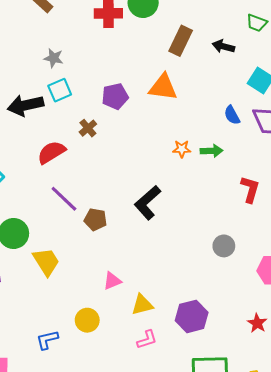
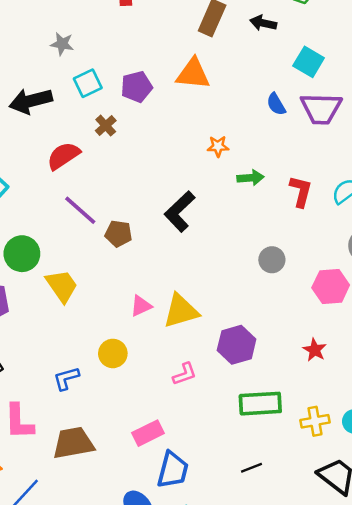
cyan square: (60, 90) -> (88, 83), moved
green arrow: (212, 151) -> (250, 178), moved
yellow triangle: (142, 305) -> (181, 311), moved, size x1.4

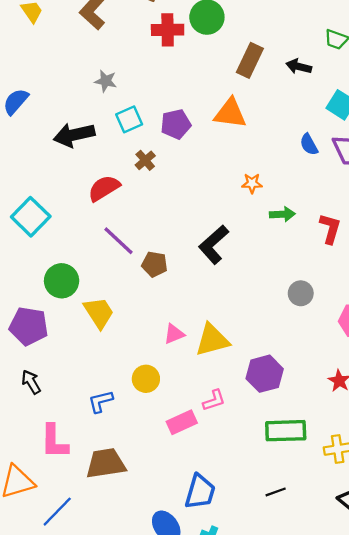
pink rectangle: (148, 433) -> (182, 422), moved

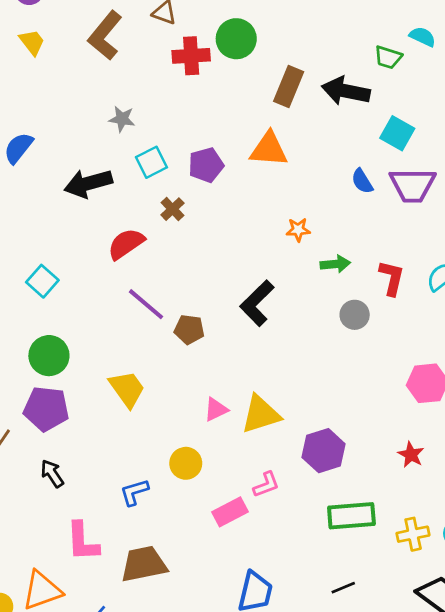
black arrow: (299, 66) -> (346, 91), size x1.6
cyan square: (31, 217) -> (42, 281), size x0.7
green circle: (62, 281) -> (49, 356), moved
gray circle: (301, 293) -> (355, 315), moved

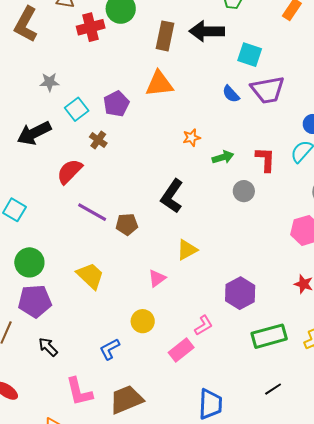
yellow triangle: (261, 414) -> (187, 250), moved, size x0.7

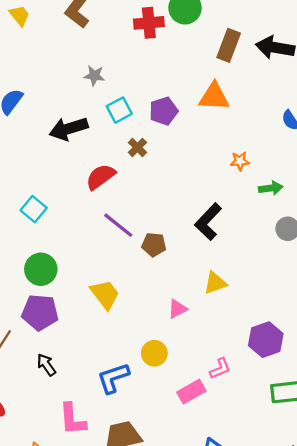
blue L-shape: (110, 349) -> (113, 378), size x1.4

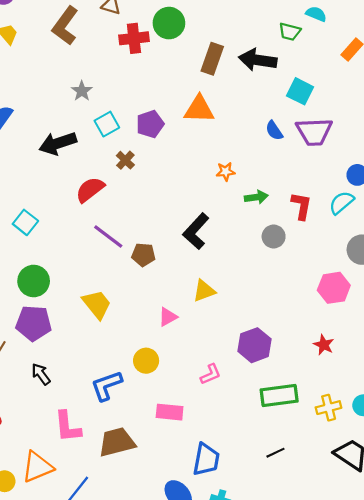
gray star: (94, 76) -> (82, 91), turned 30
pink rectangle: (191, 392) -> (170, 412), moved, turned 36

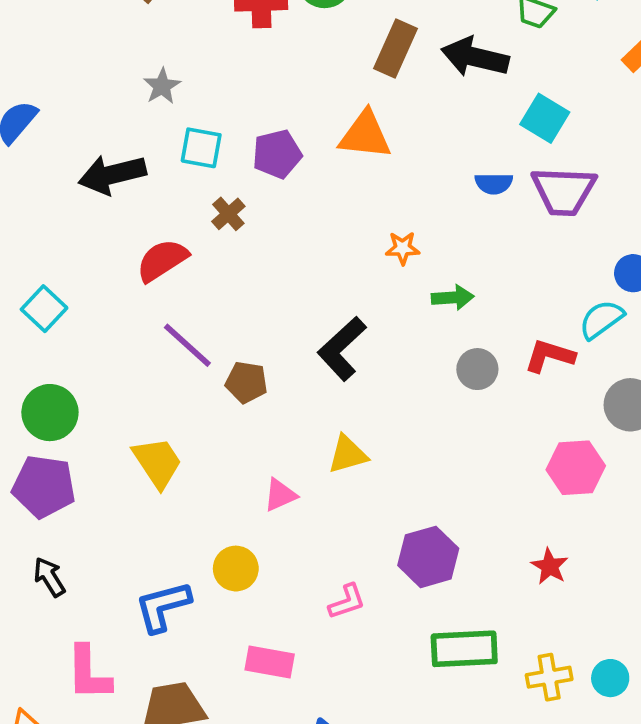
cyan square: (107, 124) -> (201, 148), turned 35
blue semicircle: (274, 131) -> (494, 183), turned -60
red L-shape: (301, 206) -> (550, 356), moved, turned -88

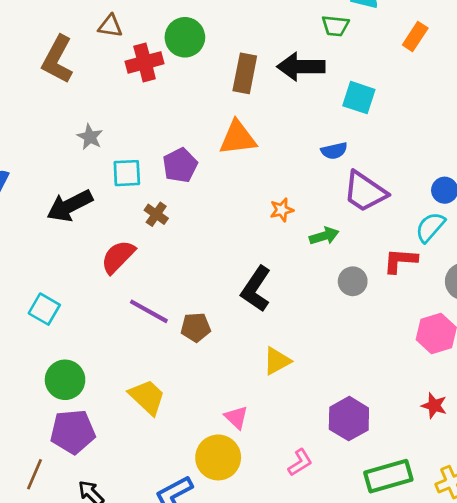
purple trapezoid: (564, 191) -> (365, 192), moved, turned 45
pink triangle: (280, 495) -> (236, 417), moved, turned -40
yellow circle: (236, 569) -> (218, 457), size x1.4

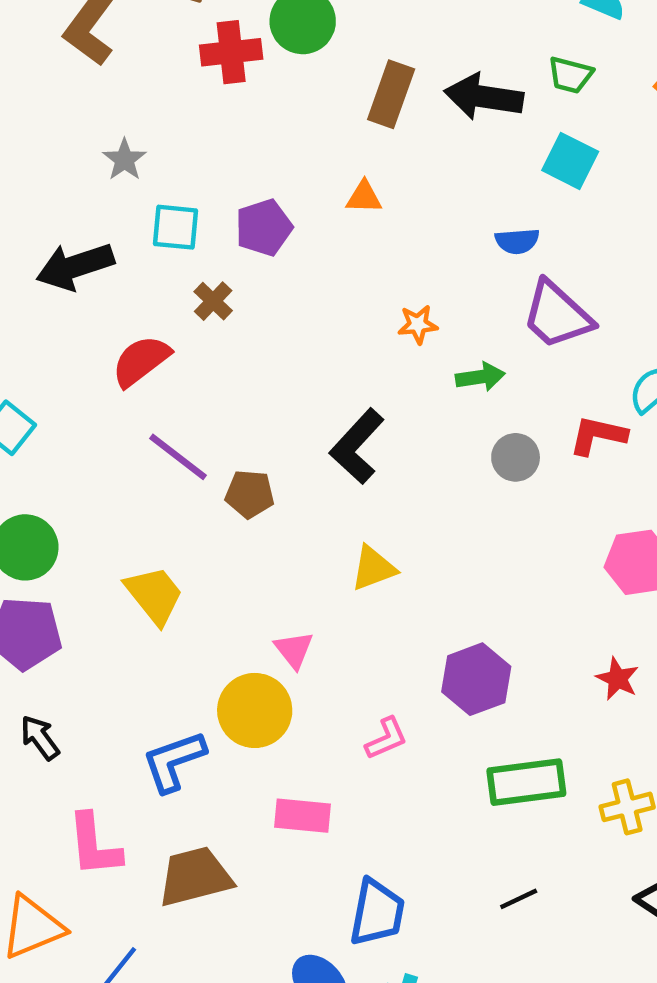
green trapezoid: (335, 26) -> (570, 75), moved
orange triangle: (238, 138) -> (364, 197), size x0.6

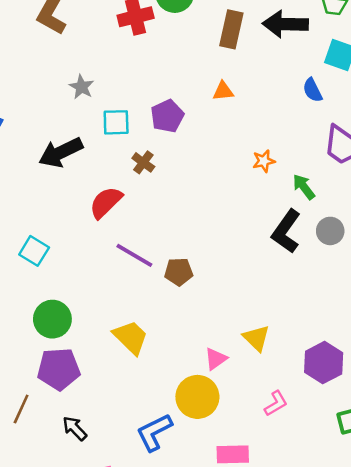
blue semicircle: (517, 241) -> (313, 90), moved, turned 75
green arrow: (480, 377) -> (304, 187), turned -112
black L-shape: (357, 446) -> (286, 231), moved
yellow triangle: (373, 568) -> (256, 338), moved, turned -48
pink triangle: (294, 650) -> (216, 359), turned 40

